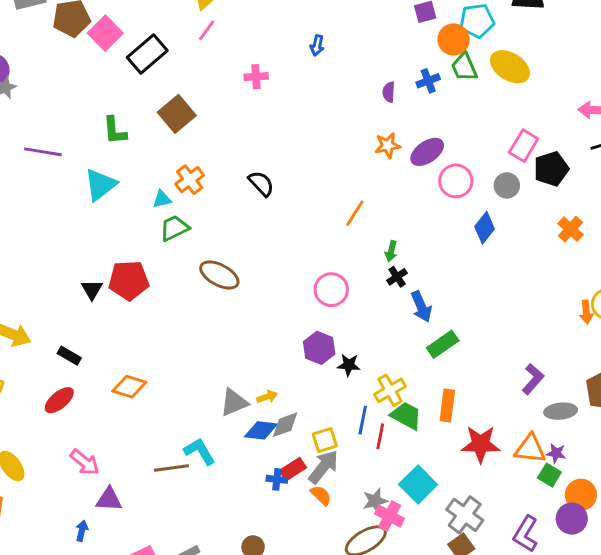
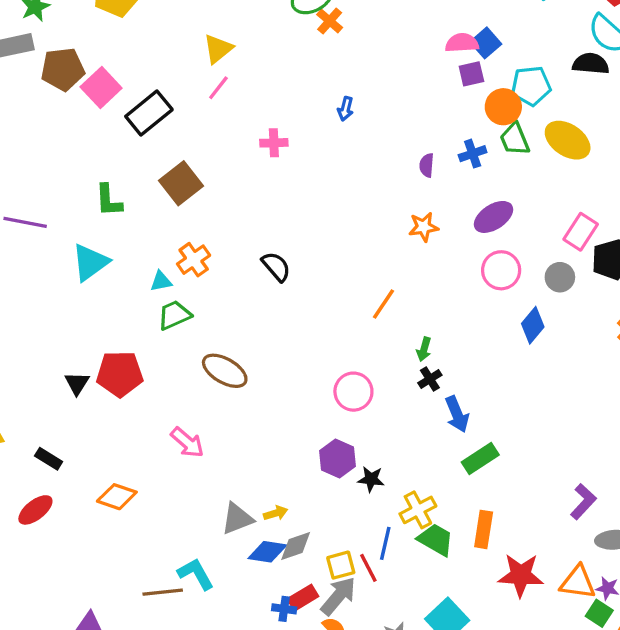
purple ellipse: (427, 152) -> (494, 217), moved
red line: (380, 436) -> (368, 568), moved, turned -40
pink arrow: (85, 462) -> (187, 442), moved

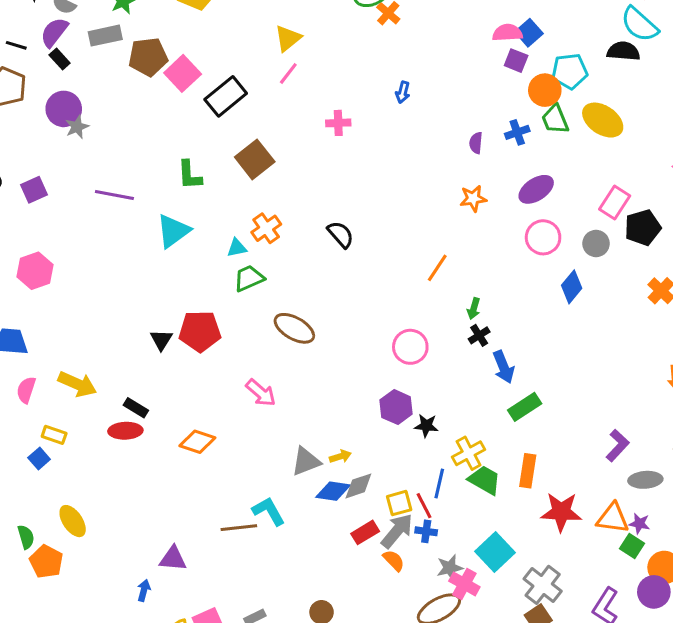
purple square: (471, 74) -> (516, 61), turned 35
red ellipse: (35, 510) -> (125, 431), moved, turned 36
blue cross: (284, 609) -> (426, 531), moved

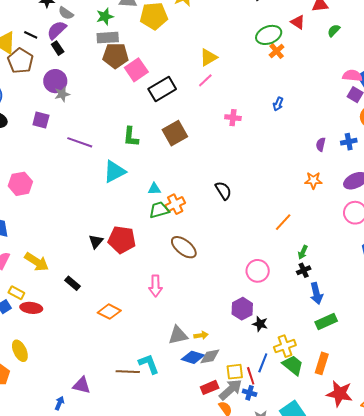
gray rectangle: (105, 36) -> (108, 38), moved
purple square: (34, 190) -> (41, 120), moved, turned 30
orange cross: (266, 228) -> (175, 204), moved
pink arrow: (261, 393) -> (155, 286), turned 40
red ellipse: (125, 431) -> (31, 308), moved

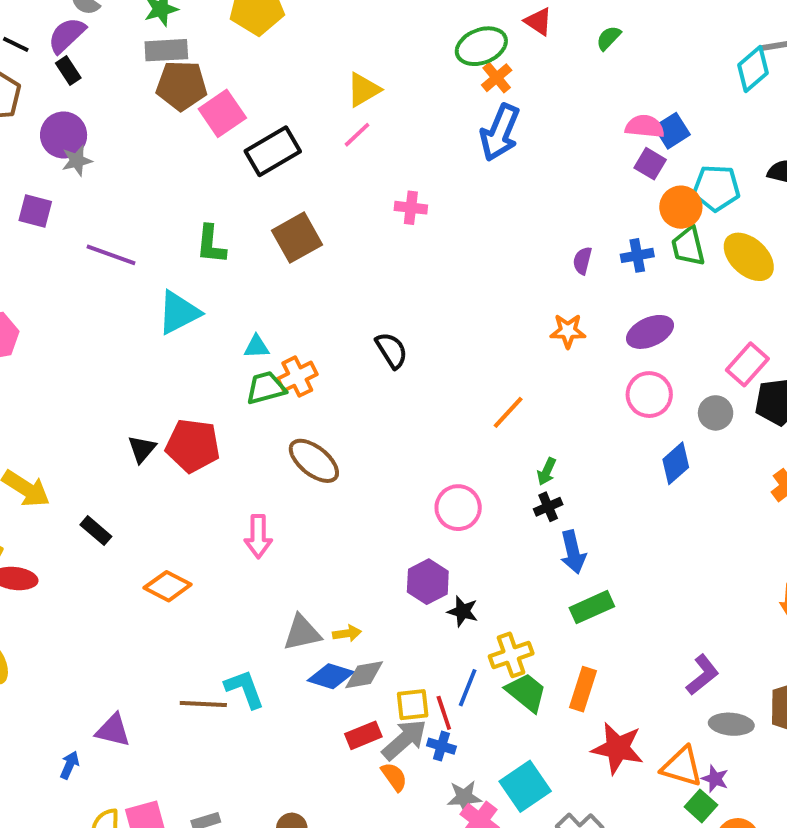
blue arrow: (278, 104) -> (500, 132), moved, size x2.0

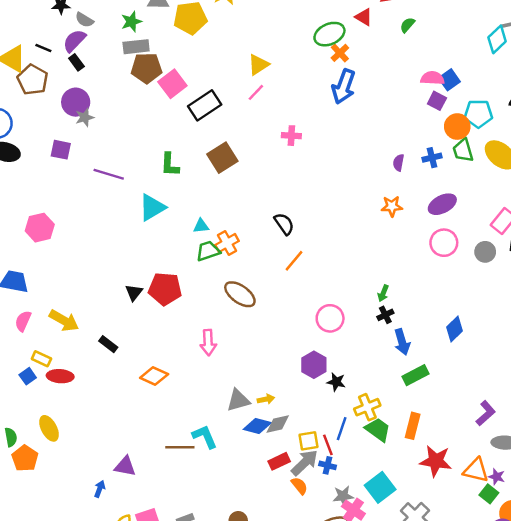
orange line: (508, 412) -> (294, 261), moved
blue diamond: (676, 463) -> (455, 329), moved

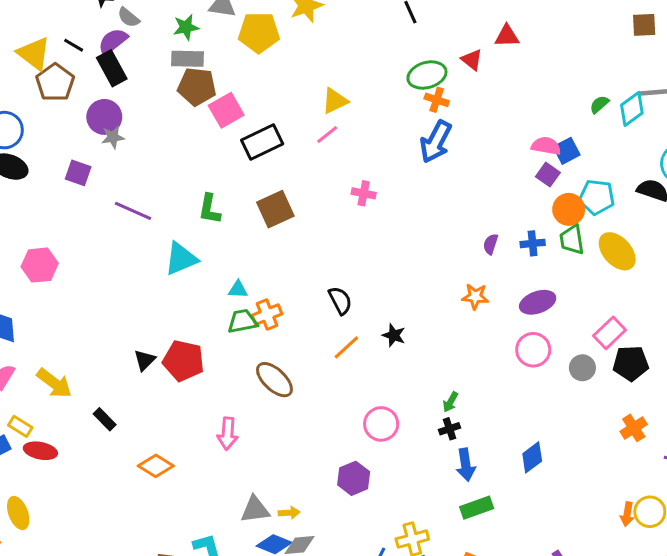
green semicircle: (407, 25) -> (599, 104), moved
orange cross: (340, 53) -> (437, 100), turned -36
black rectangle: (76, 62) -> (112, 68), size x1.6
black star: (336, 382) -> (394, 335), moved

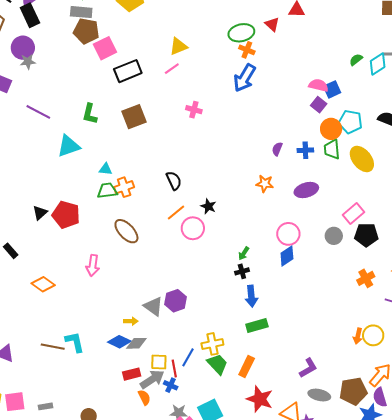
pink circle: (533, 350) -> (288, 234), moved
pink circle: (381, 424) -> (193, 228), moved
blue diamond: (532, 457) -> (287, 256), moved
gray triangle: (255, 510) -> (153, 306), moved, turned 40

